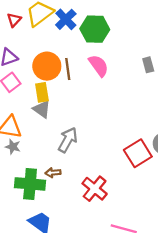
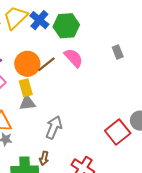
brown line: (68, 69) -> (46, 64), turned 66
gray triangle: (42, 109) -> (27, 103), turned -36
brown arrow: (53, 173) -> (44, 158), turned -64

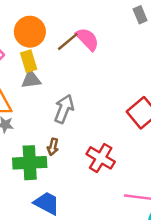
pink semicircle: (73, 58) -> (87, 39), moved
brown line: (46, 64) -> (68, 42), moved

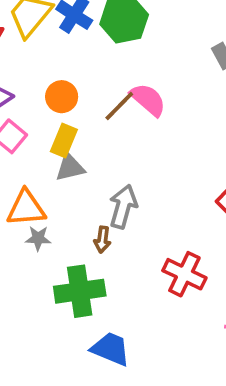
orange circle: (30, 32) -> (62, 97), size x0.7
yellow rectangle: (29, 61) -> (64, 140), turned 45
brown arrow: (53, 147) -> (102, 240), moved

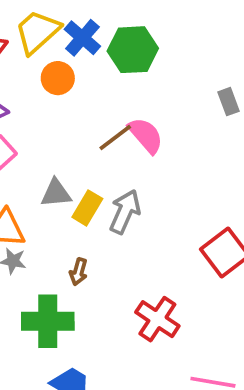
orange circle: (62, 97) -> (58, 78), moved
yellow rectangle: (64, 140) -> (87, 208), moved
gray arrow: (123, 206) -> (125, 212), moved

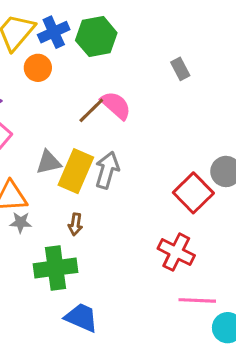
blue cross: (82, 38) -> (54, 32), turned 32
yellow rectangle: (87, 208) -> (76, 171), size x1.5
red cross: (157, 319) -> (176, 252), moved

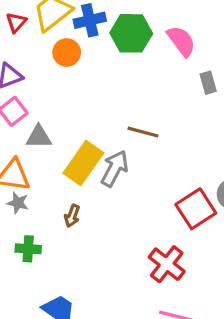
pink semicircle: (116, 105) -> (181, 41), moved
brown line: (91, 110) -> (143, 132), moved, turned 48
gray triangle: (49, 162) -> (39, 137), moved
green cross: (56, 268) -> (28, 249), moved, size x0.6

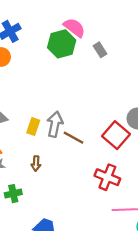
green hexagon: (131, 33) -> (62, 44), moved
brown line: (143, 132) -> (74, 138), moved, turned 30
yellow rectangle: (83, 163) -> (33, 127), size x0.6

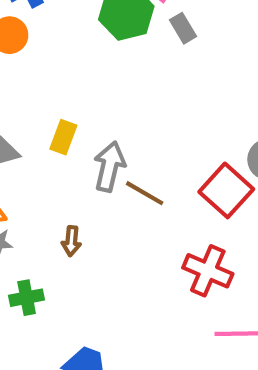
gray rectangle: (100, 50) -> (183, 28), moved
yellow rectangle: (33, 127) -> (63, 137), moved

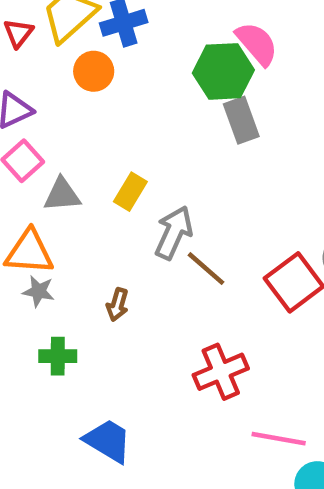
gray rectangle: (183, 28) -> (241, 120), moved, size x1.4
red cross: (208, 271) -> (221, 372), moved, turned 33

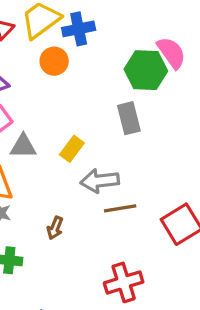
gray rectangle: (241, 120) -> (129, 118), moved
gray arrow: (174, 233) -> (100, 181), turned -126
brown line: (206, 269) -> (120, 208), turned -56

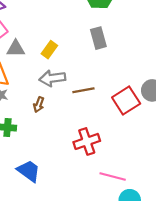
gray rectangle: (129, 118) -> (98, 38), moved
gray arrow: (100, 181) -> (52, 78), moved

